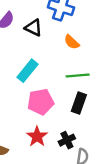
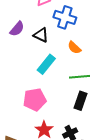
cyan rectangle: (27, 71) -> (46, 64), moved
pink pentagon: (41, 102) -> (35, 100), moved

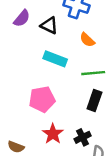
cyan rectangle: (46, 64) -> (55, 59), turned 72

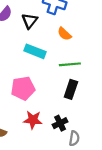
black triangle: (49, 26) -> (30, 21), turned 42
red star: (53, 134) -> (33, 120), turned -30

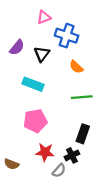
cyan rectangle: (35, 51) -> (33, 84), moved
black rectangle: (71, 89) -> (83, 134), moved
gray semicircle: (74, 138) -> (59, 171), moved, turned 32

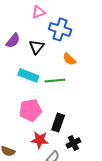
green line: (82, 97) -> (55, 81), moved
black rectangle: (83, 134) -> (58, 123), moved
black cross: (72, 155) -> (73, 143), moved

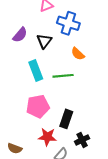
cyan rectangle: (28, 75) -> (36, 71), turned 48

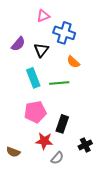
black cross: (82, 140) -> (85, 145), moved

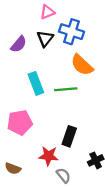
black triangle: (41, 50) -> (45, 39), moved
orange semicircle: (73, 62) -> (82, 65), size x1.5
pink pentagon: (35, 112) -> (20, 123), moved
gray semicircle: (57, 158) -> (63, 175), turned -80

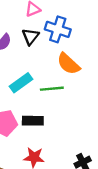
cyan rectangle: (36, 83) -> (21, 83), turned 75
black rectangle: (69, 136) -> (33, 121), moved, turned 72

